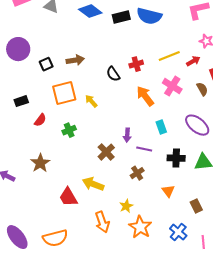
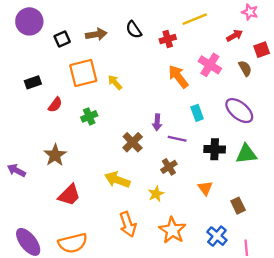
yellow line: (169, 56) -> (195, 19), moved
black semicircle: (113, 74) -> (134, 30), moved
red trapezoid: (68, 197) -> (69, 195), moved, turned -105
yellow star: (126, 206) -> (156, 194), moved

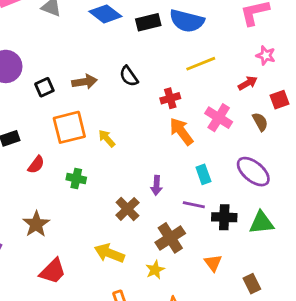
red cross: (168, 39) -> (170, 98), moved
green cross: (89, 116) -> (76, 178), turned 35
purple line: (177, 139) -> (194, 205), moved
brown cross: (169, 167) -> (170, 238), size x1.5

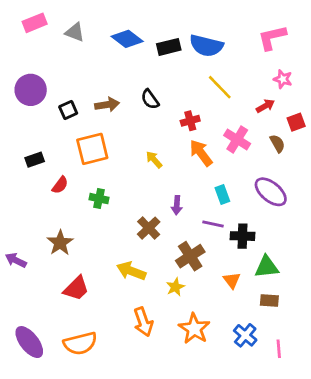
yellow line: (201, 64) -> (220, 87), turned 68
yellow arrow: (107, 138) -> (154, 160), moved
green triangle: (262, 223) -> (267, 267), moved
brown rectangle: (252, 284) -> (269, 300), turned -60

